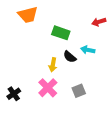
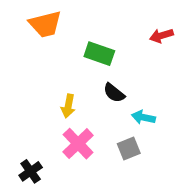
cyan arrow: (88, 50) -> (143, 117), moved
yellow arrow: (53, 65) -> (68, 106), moved
black cross: (14, 94) -> (31, 171), moved

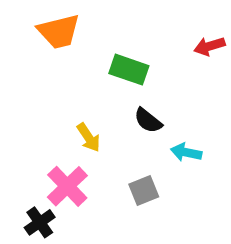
yellow arrow: (68, 106) -> (89, 137), turned -45
pink cross: (78, 144) -> (67, 186), moved
gray square: (129, 148) -> (144, 191), moved

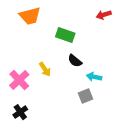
red arrow: (209, 46) -> (104, 15), moved
pink cross: (67, 186) -> (19, 80), moved
gray square: (144, 191) -> (86, 96), moved

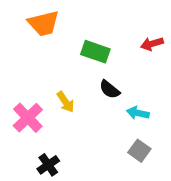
red arrow: (104, 15) -> (152, 44), moved
gray square: (86, 96) -> (139, 151), moved, turned -32
black cross: (20, 112) -> (48, 165), moved

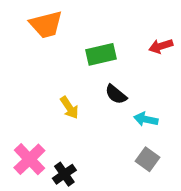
green rectangle: (95, 52) -> (101, 54), turned -32
pink cross: (28, 118) -> (29, 159), moved
black cross: (48, 165) -> (64, 174), moved

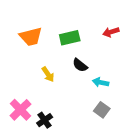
orange trapezoid: (46, 24) -> (31, 37), moved

